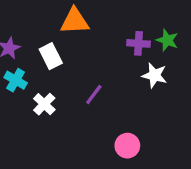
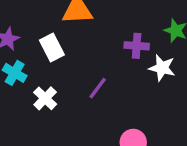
purple cross: (138, 43) -> (137, 46), moved

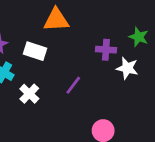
white rectangle: (52, 47) -> (35, 51), turned -45

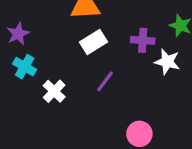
white rectangle: (35, 51) -> (93, 42), moved, turned -50

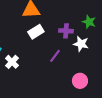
purple line: (105, 81) -> (55, 56), moved
pink circle: (139, 134) -> (80, 81), moved

